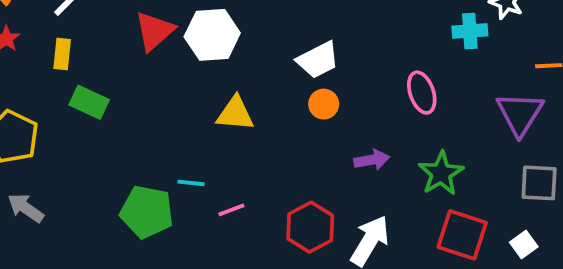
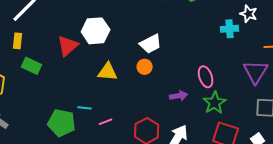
red triangle: (154, 31) -> (68, 46), moved
pink ellipse: (422, 93) -> (206, 77), moved
orange circle: (324, 104) -> (145, 67), moved

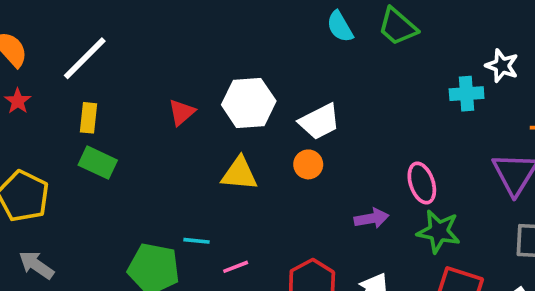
white hexagon: (96, 31) -> (249, 103), moved
yellow rectangle: (18, 41) -> (88, 118), moved
red triangle: (68, 46) -> (182, 112), moved, size x0.7
green star: (215, 103) -> (439, 231), turned -30

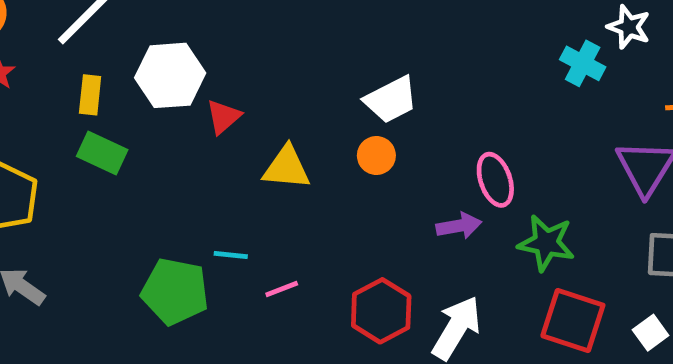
cyan cross: (467, 94) -> (583, 63), turned 32
white hexagon: (249, 103) -> (170, 75), moved
red triangle: (182, 112) -> (223, 117), moved
pink ellipse: (422, 183) -> (495, 180), moved

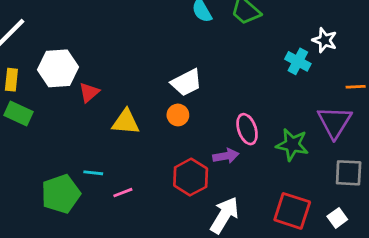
green star: (546, 243) -> (292, 145), moved
green pentagon: (175, 291) -> (61, 194), turned -30
red hexagon: (381, 311) -> (191, 177), moved

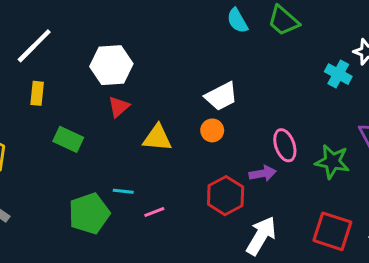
white hexagon: (58, 68) -> (111, 65), moved
green rectangle: (19, 114) -> (68, 139), moved

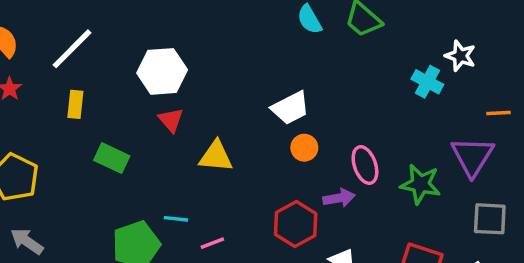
red triangle: (119, 107) -> (171, 120), turned -30
orange circle: (212, 130) -> (304, 148), moved

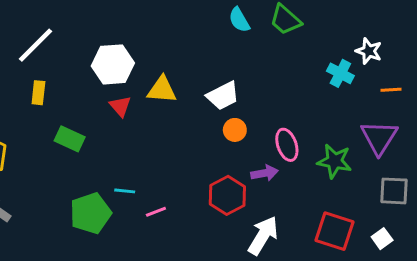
orange line: (498, 113) -> (391, 90), moved
yellow triangle: (216, 156) -> (162, 90), moved

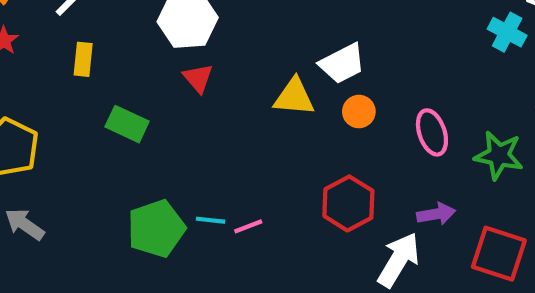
yellow triangle: (162, 90) -> (294, 97), moved
purple arrow: (265, 173) -> (436, 214), moved
cyan line: (125, 191) -> (211, 220), moved

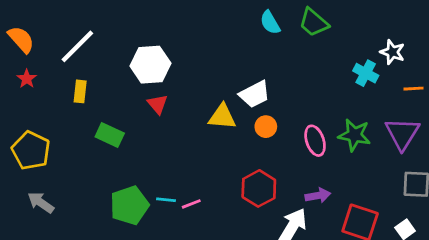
green star: (499, 155) -> (354, 135), moved

